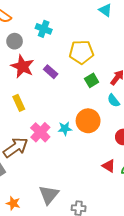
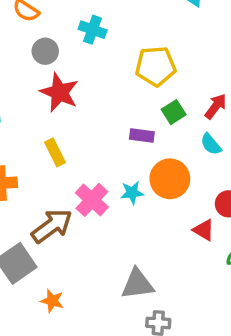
purple rectangle: (51, 72) -> (142, 136), moved, turned -32
red triangle: (109, 166) -> (204, 230), moved
gray triangle: (49, 195) -> (137, 284), moved, turned 45
orange star: (13, 203) -> (52, 301), moved

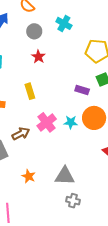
red star: (59, 92) -> (38, 57), size x0.6
brown arrow: (52, 226) -> (21, 134), size x0.7
orange star: (52, 301) -> (29, 176), moved

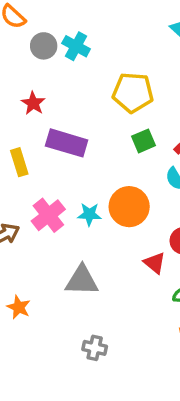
gray circle: (34, 31) -> (44, 46), moved
purple rectangle: (82, 90) -> (67, 143), moved, size x1.6
gray triangle: (65, 176) -> (82, 280), moved

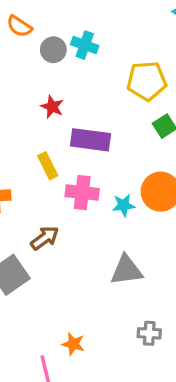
pink cross: (48, 215) -> (82, 193), moved, turned -36
orange star: (19, 307) -> (73, 344), moved

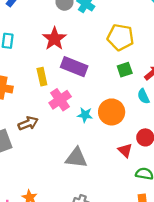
red star: (52, 107) -> (54, 39), size x1.5
pink cross: (82, 193) -> (60, 100), turned 35

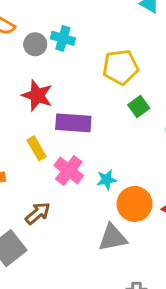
orange circle: (112, 112) -> (135, 204), moved

